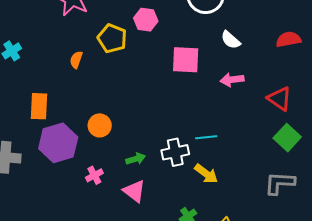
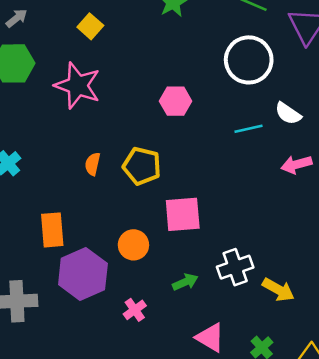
yellow pentagon: (112, 38) -> (142, 166), moved
pink square: (186, 60) -> (183, 214), moved
cyan line: (206, 137) -> (248, 129), moved
pink triangle: (134, 191) -> (210, 338), moved

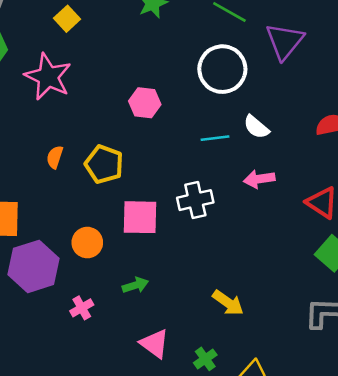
white cross: (235, 267) -> (195, 200), moved

